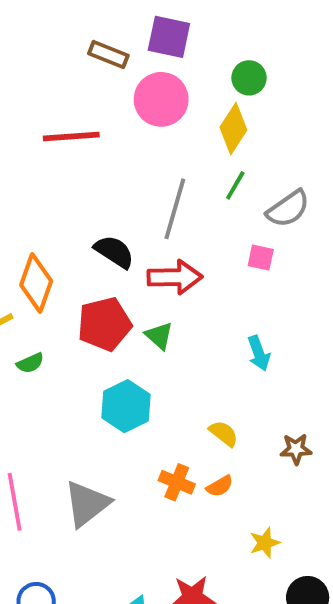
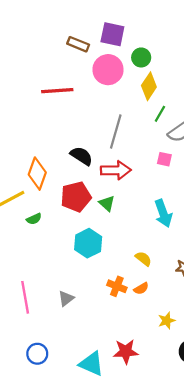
green circle: (249, 78) -> (141, 57), moved
green line: (235, 185) -> (160, 114), moved
cyan arrow: (259, 353) -> (163, 213), size x1.4
gray triangle: (87, 504) -> (66, 298), size x0.6

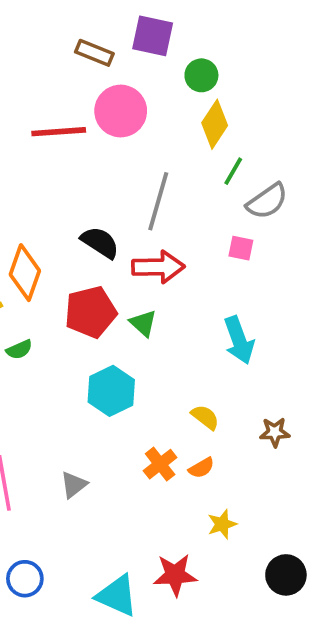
pink circle: (108, 70) -> (121, 111), moved
orange cross: (117, 286) -> (160, 464), turned 30
yellow star: (167, 321) -> (222, 524), moved

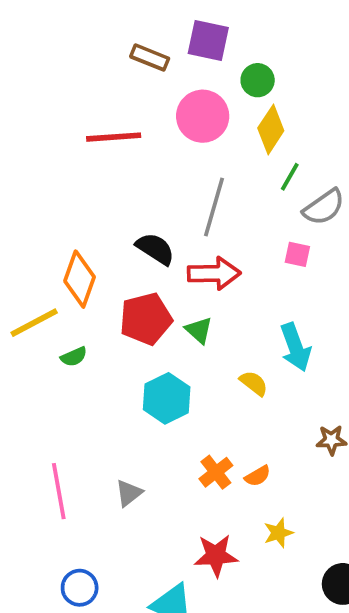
pink circle: (121, 111) -> (203, 116), moved
yellow semicircle: (205, 417) -> (254, 383), moved
red star: (175, 575) -> (216, 556), moved

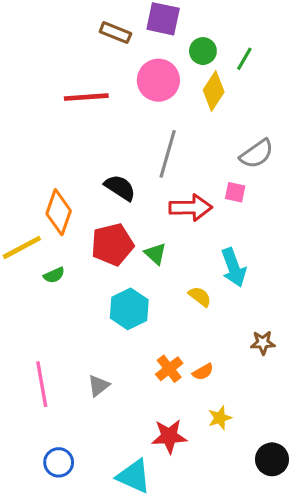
green line: (290, 177) -> (244, 59), moved
red arrow: (214, 273) -> (191, 208), moved

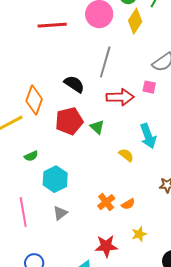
green semicircle: (54, 275) -> (31, 156), moved
cyan hexagon: (129, 309) -> (55, 179), moved

